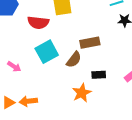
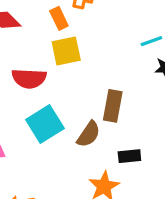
brown rectangle: (90, 43) -> (113, 106), turned -66

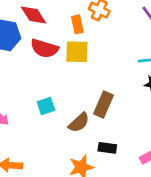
red semicircle: (29, 78) -> (44, 48), moved
cyan square: (45, 124) -> (46, 106), size x0.6

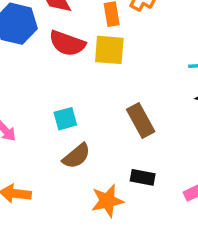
brown rectangle: (104, 105) -> (141, 121), turned -55
brown semicircle: (79, 123) -> (76, 156), moved

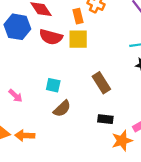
cyan square: (65, 119) -> (53, 85), turned 32
orange star: (107, 201) -> (122, 141), moved

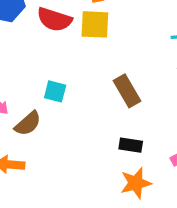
brown semicircle: (62, 109) -> (28, 124), moved
orange star: (122, 141) -> (136, 183), moved

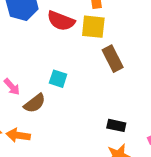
brown rectangle: (127, 91) -> (113, 59), moved

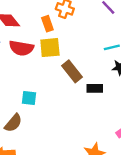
black rectangle: (116, 125) -> (95, 88), moved

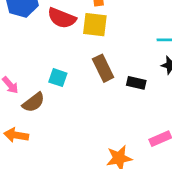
brown rectangle: (72, 71) -> (103, 68), moved

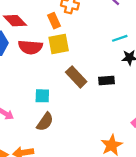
brown semicircle: (34, 102) -> (45, 122), moved

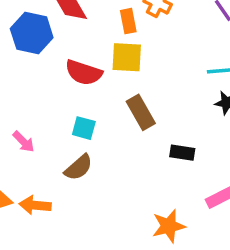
red semicircle: (30, 47) -> (84, 72), moved
black rectangle: (107, 80) -> (182, 153), moved

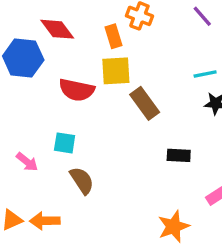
brown rectangle: (141, 112) -> (145, 103), moved
cyan square: (84, 128) -> (65, 143), moved
brown semicircle: (78, 167) -> (82, 180), turned -76

